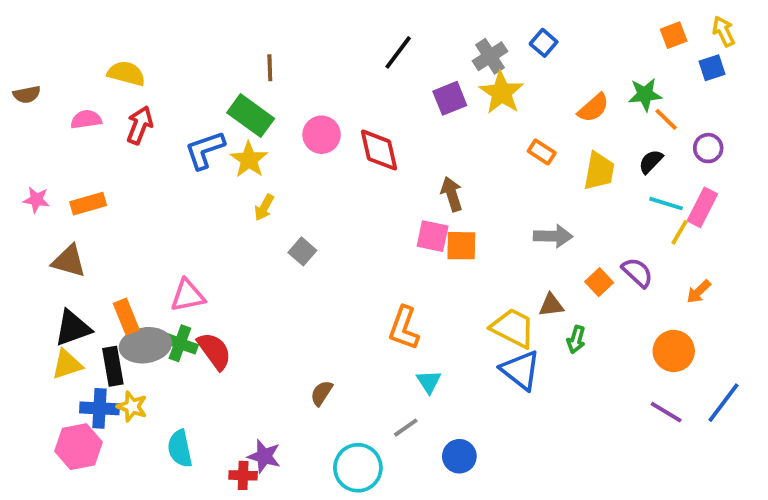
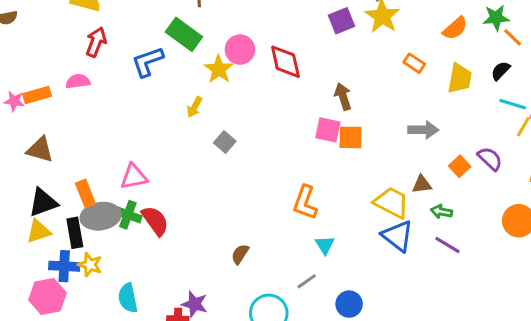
pink semicircle: (86, 119) -> (78, 81), moved
yellow star: (249, 160) -> (219, 69), moved
orange rectangle: (88, 204) -> (37, 95), moved
green arrow: (576, 339) -> (441, 212), turned 85
purple line: (666, 412) -> (448, 245), moved

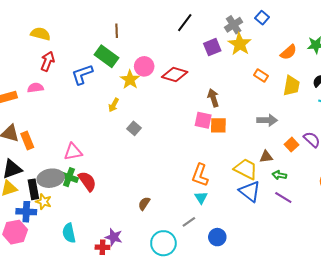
red diamond: (285, 62) -> (175, 75), turned -60
orange rectangle: (85, 193) -> (27, 141), moved
orange L-shape: (305, 203) -> (200, 175), moved
yellow star: (90, 265) -> (44, 202), moved

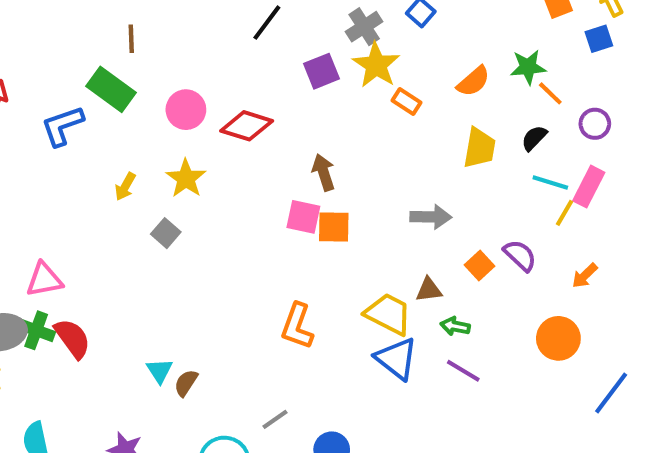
orange rectangle: (261, 76) -> (407, 102), moved
yellow star: (130, 80) -> (186, 178), moved
cyan triangle: (201, 197) -> (160, 371), moved

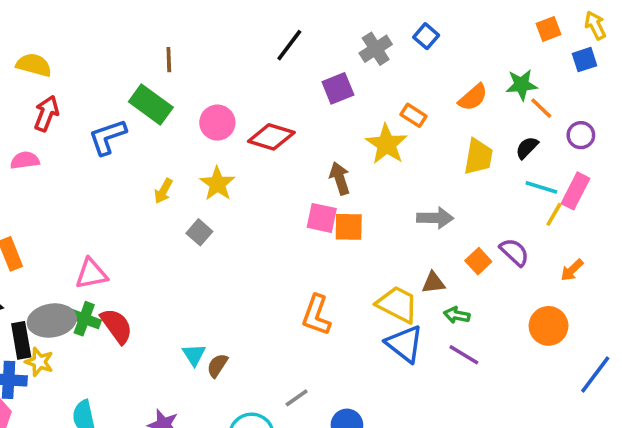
yellow star: (376, 65) -> (387, 144), moved

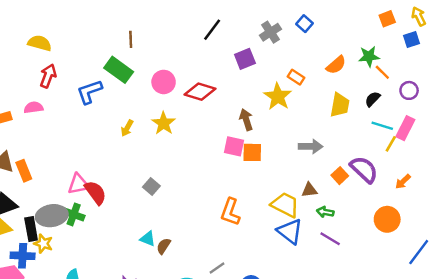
gray square: (199, 232) -> (151, 186), moved
purple semicircle: (514, 252) -> (364, 169), size x1.4
red semicircle: (117, 326) -> (95, 193), moved
cyan triangle: (194, 355) -> (148, 239), turned -35

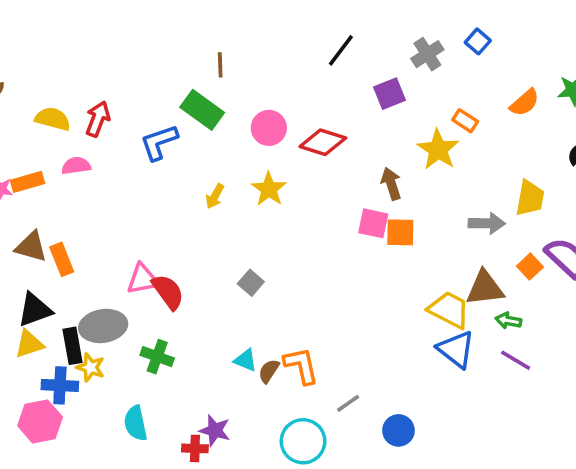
yellow semicircle: (40, 43) -> (53, 119), moved
yellow trapezoid: (340, 105) -> (530, 198), moved
brown triangle: (309, 190) -> (485, 288), size x1.6
orange L-shape: (230, 212) -> (301, 366), moved, turned 148
green cross: (74, 214) -> (157, 357), moved

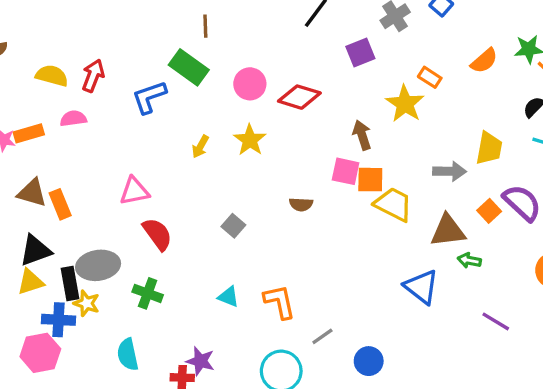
pink triangle: (143, 279) -> (134, 191), moved
yellow trapezoid: (449, 310) -> (393, 204), moved
purple line: (516, 360) -> (496, 321), moved
brown semicircle: (269, 371) -> (301, 204), moved, turned -120

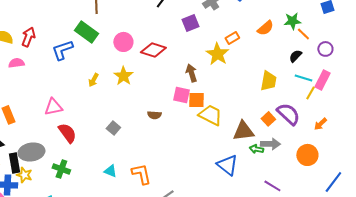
orange rectangle: (430, 77) -> (232, 38), turned -64
gray arrow: (450, 171) -> (270, 144), moved

